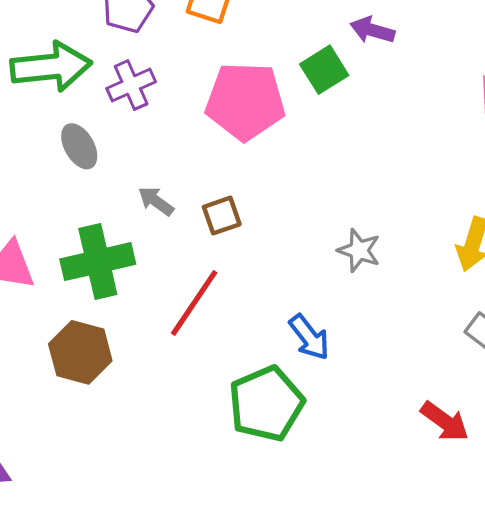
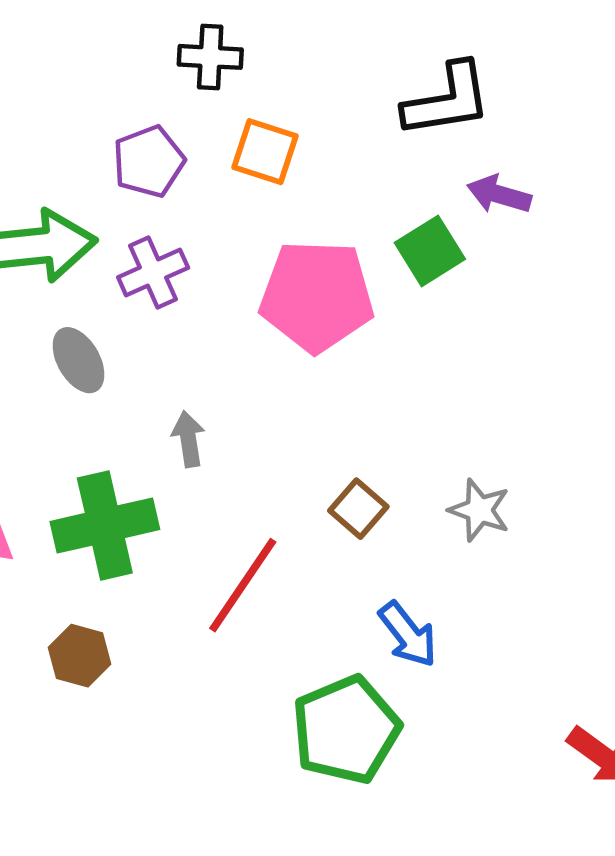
gray arrow: (156, 201) -> (188, 439), turned 45
brown square: (222, 216) -> (358, 509), moved, turned -30
brown hexagon: (80, 352) -> (80, 656), size x0.7

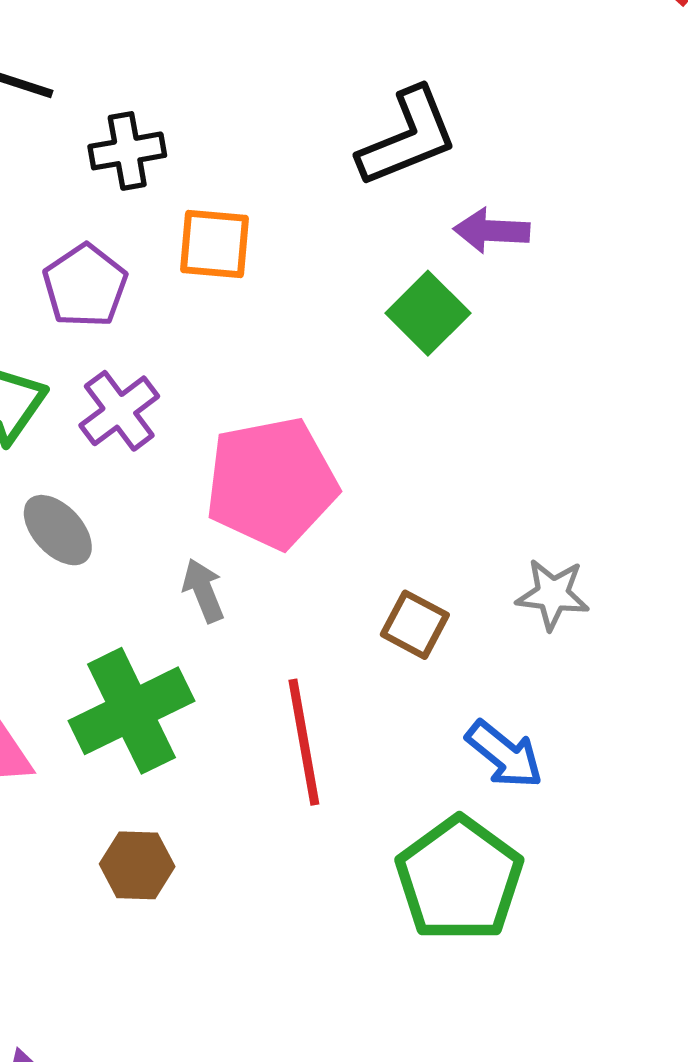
pink pentagon: (317, 296) -> (271, 483), moved
red line: (243, 585) -> (304, 742), turned -31

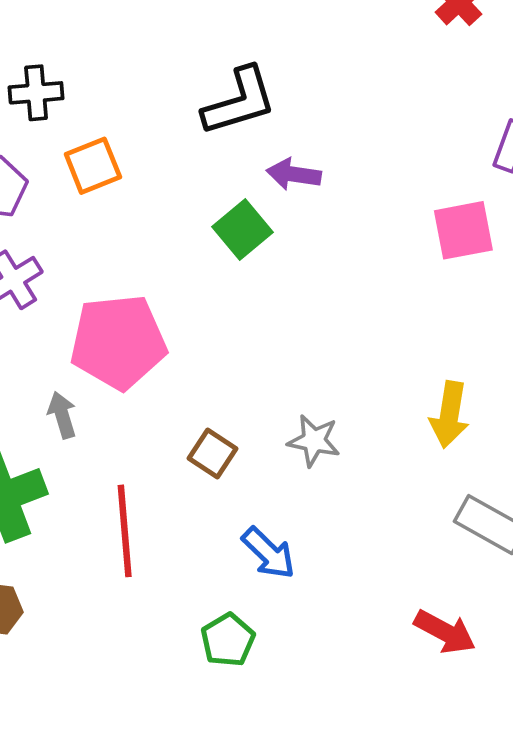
orange square: (215, 244) -> (93, 166), turned -32
green pentagon: (459, 879) -> (228, 640), size x0.6

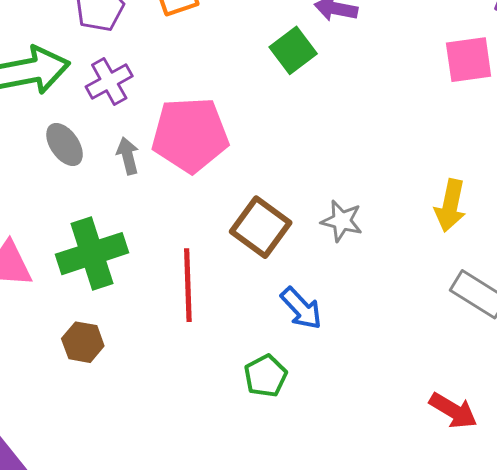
gray arrow: (62, 415) -> (128, 156), moved
brown square: (213, 454) -> (261, 227), size x1.5
red arrow: (445, 632) -> (453, 411), moved

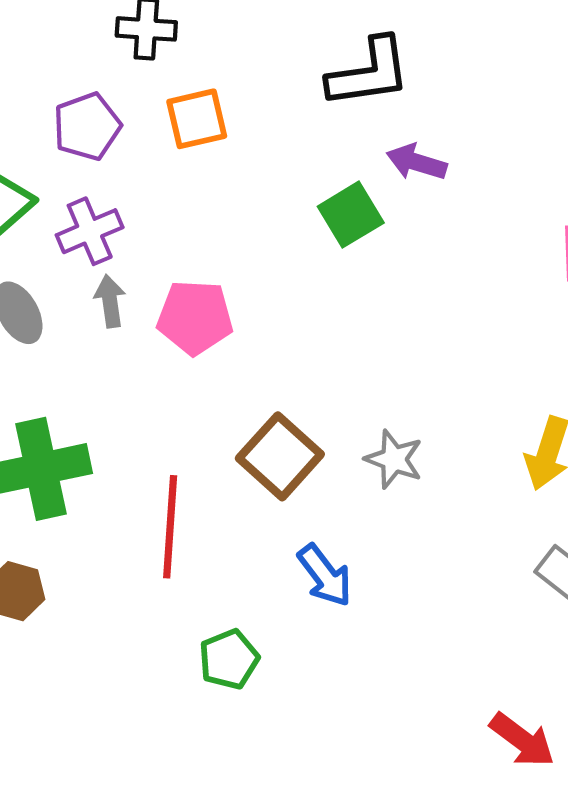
pink pentagon: (190, 135) -> (195, 317), size x0.7
gray arrow: (128, 156) -> (110, 301), moved
green pentagon: (266, 376) -> (229, 659), moved

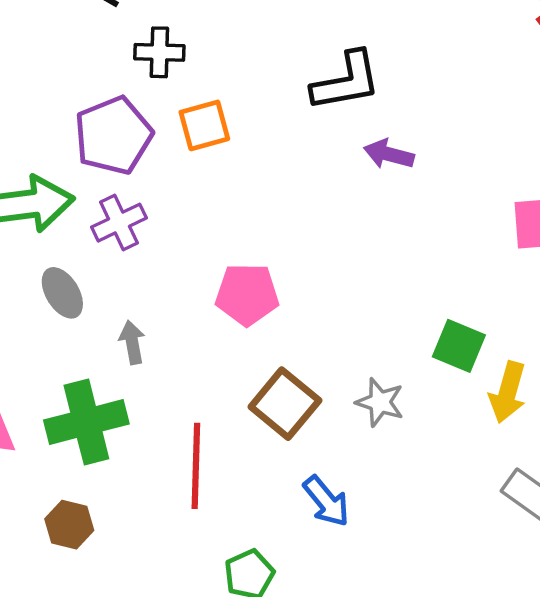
purple pentagon: (87, 126) -> (113, 135), size x1.4
green square: (351, 215) -> (459, 346), moved, turned -34
gray arrow: (110, 301) -> (132, 342), moved
pink pentagon: (195, 317) -> (247, 294), moved

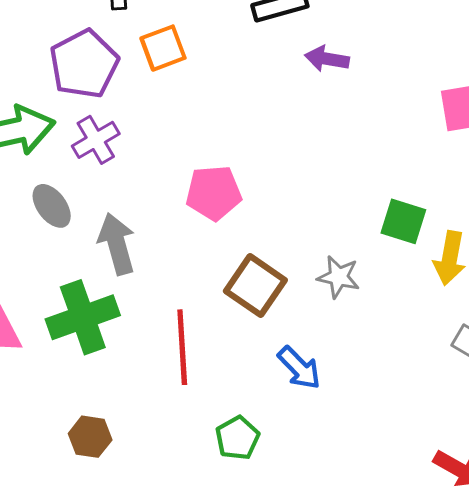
gray arrow: (132, 342) -> (117, 244), size x1.6
brown hexagon: (69, 525) -> (90, 437), moved

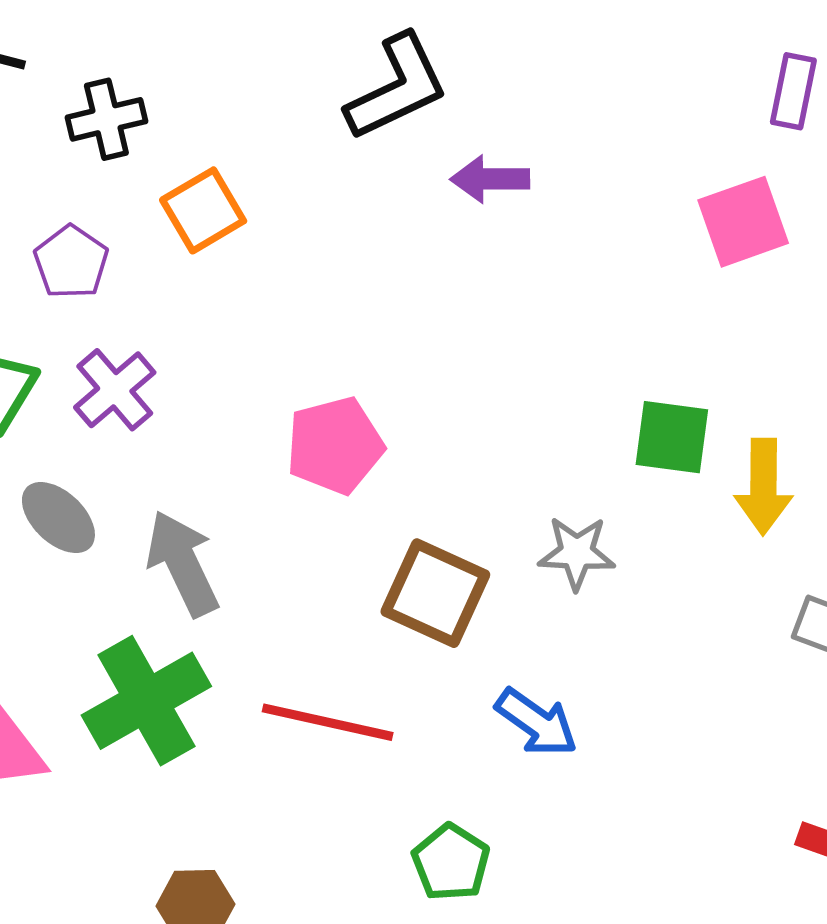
purple pentagon: (84, 64) -> (71, 262), size x0.6
red line: (182, 347) -> (328, 722), turned -64

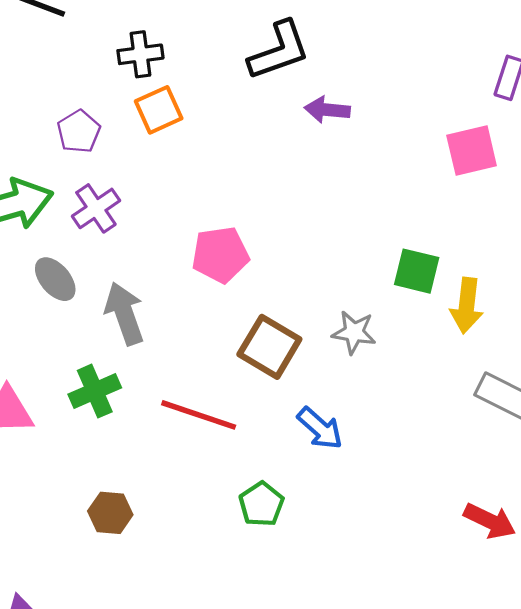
black cross: (106, 119) -> (140, 54), moved
green cross: (146, 701) -> (95, 391), size x0.7

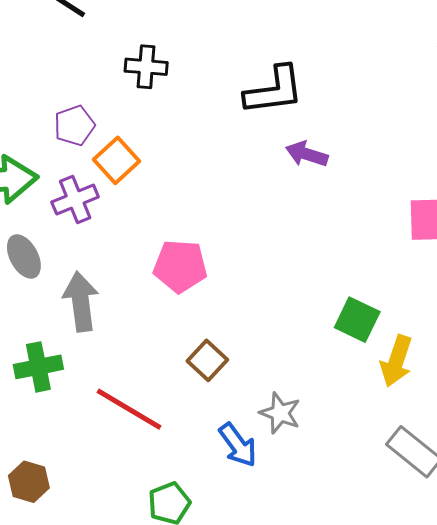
orange square: (159, 110) -> (117, 160), moved, turned -30
gray star: (354, 332) -> (280, 413), moved
brown square: (269, 347) -> (207, 360), size x0.7

